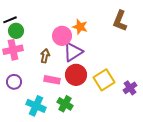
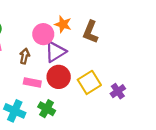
brown L-shape: (120, 21) -> (90, 32), moved

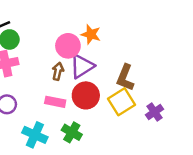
brown L-shape: (90, 32) -> (125, 78), moved
brown arrow: (25, 56) -> (58, 71), moved

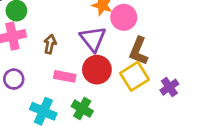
pink circle: (68, 46) -> (124, 17), moved
purple triangle: (82, 66) -> (93, 39), turned -36
brown arrow: (58, 71) -> (50, 44), moved

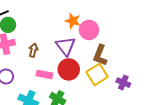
purple cross: (169, 87) -> (123, 83), turned -32

